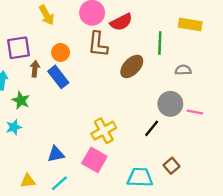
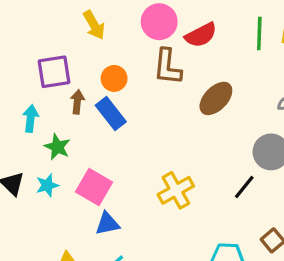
green line: (160, 43) -> (259, 33), moved
pink square: (94, 160) -> (94, 187), moved

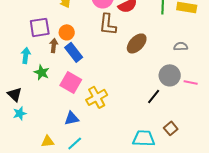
orange circle: (114, 78) -> (67, 32), moved
cyan star: (47, 185) -> (20, 113), moved
pink square: (94, 187) -> (71, 82), moved
yellow cross: (176, 190) -> (97, 97), moved

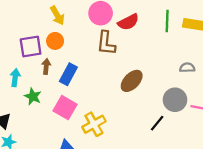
orange circle: (67, 32) -> (55, 41), moved
brown ellipse: (137, 43) -> (132, 81), moved
blue rectangle: (74, 52) -> (68, 74), turned 66

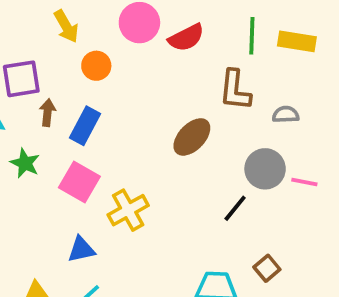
orange circle: (55, 41) -> (96, 66), moved
brown L-shape: (106, 43) -> (235, 90), moved

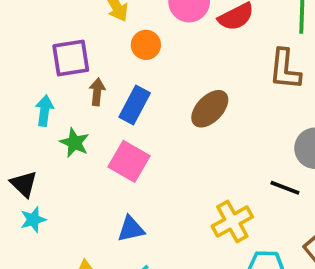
brown ellipse: (192, 137) -> (210, 109), moved
black line: (235, 208) -> (285, 188), turned 72
yellow cross: (128, 210) -> (232, 221), moved

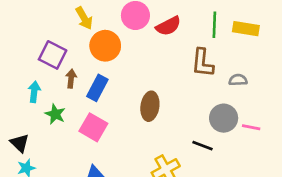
orange circle: (146, 45) -> (105, 46), size x1.5
purple square: (71, 58) -> (53, 55), turned 36
brown ellipse: (210, 109) -> (150, 106), moved, turned -36

